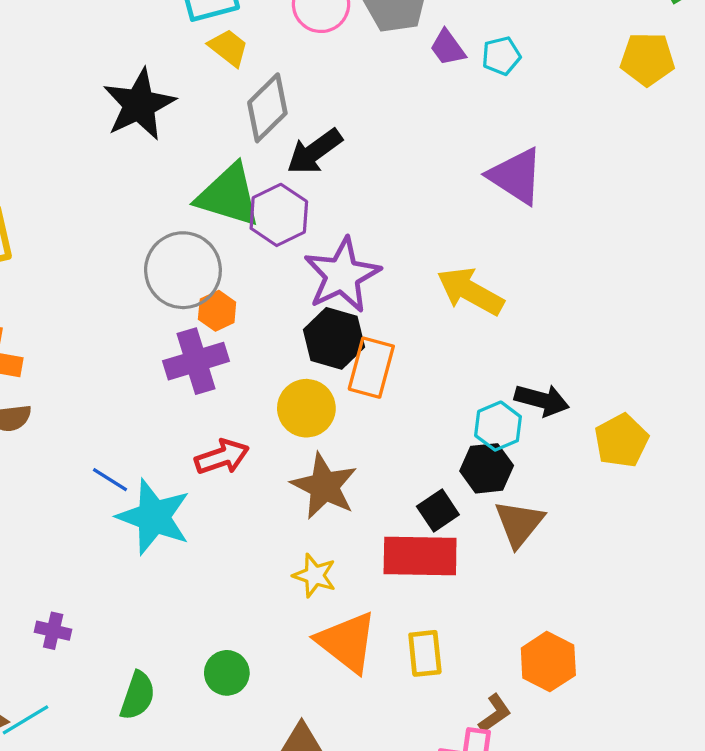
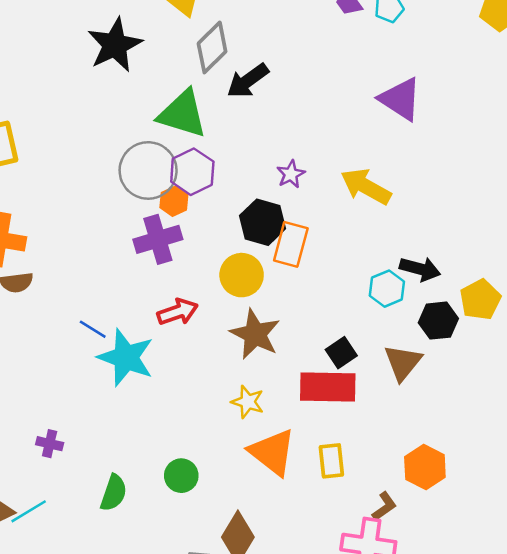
purple hexagon: (279, 215) -> (192, 172), moved
purple star: (342, 275) -> (291, 174), moved, size x0.5
black hexagon: (487, 468) -> (438, 321), moved

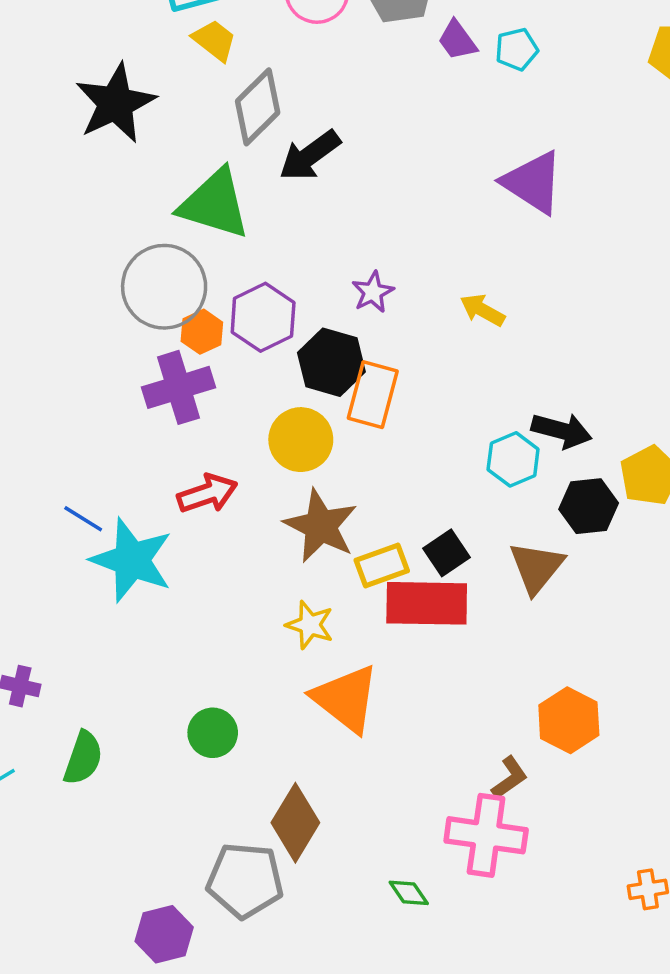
purple hexagon: (192, 172) -> (263, 317), moved
yellow arrow: (366, 186) -> (482, 310), size x0.6
yellow rectangle: (331, 461) -> (382, 566), moved, turned 76
green semicircle: (114, 493) -> (83, 758), moved

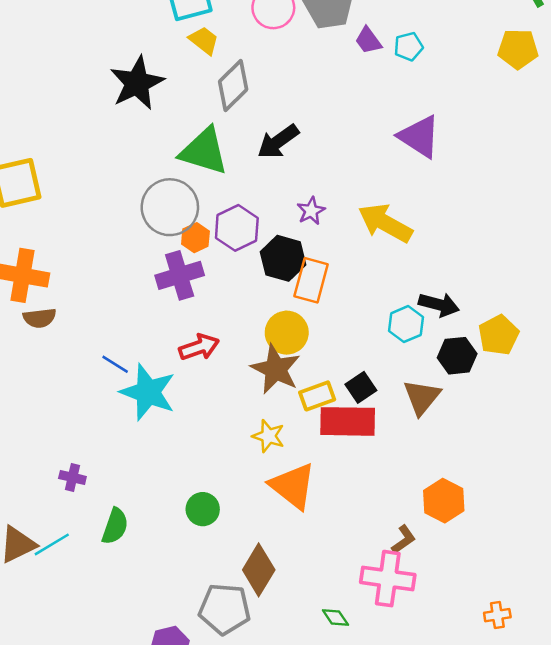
black arrow: (310, 155) -> (278, 141), moved
yellow arrow: (482, 310) -> (385, 223), size x1.8
yellow circle: (301, 440) -> (287, 333), moved

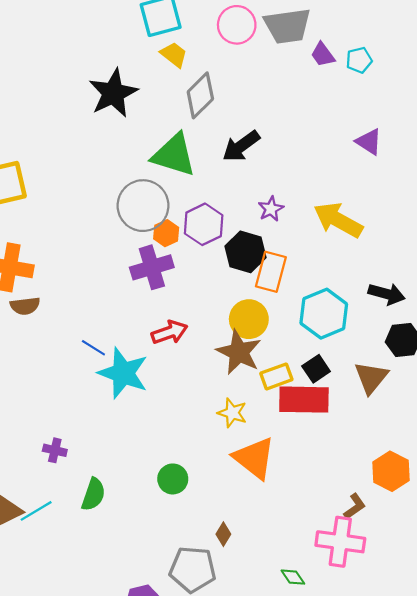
purple triangle: (419, 137) -> (369, 142), size x0.7
cyan hexagon: (406, 324) -> (324, 314), moved, size x1.5
brown diamond: (259, 570) -> (223, 534), size x0.5

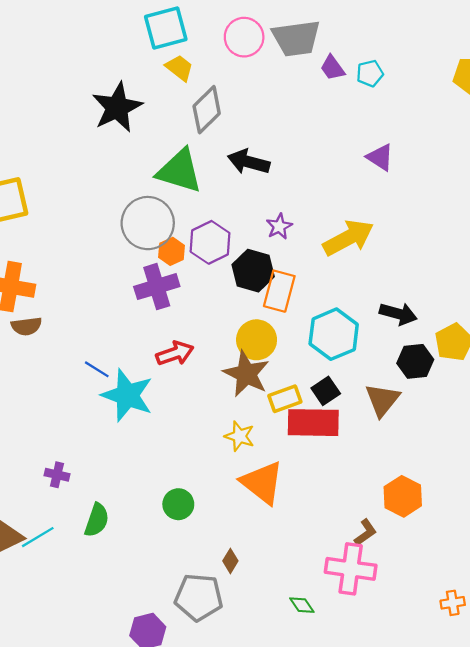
black arrow: (241, 146) -> (249, 162), turned 51
yellow arrow: (338, 220) -> (348, 238), turned 123

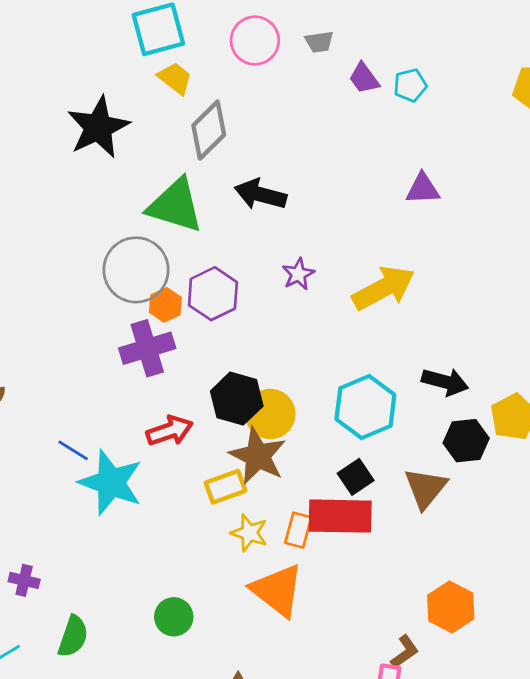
gray trapezoid: (296, 38) -> (319, 42), size x0.5
purple triangle: (380, 157) -> (423, 189), turned -36
black hexagon: (253, 271) -> (237, 399), moved
orange rectangle: (279, 291) -> (298, 530), moved, size x0.7
yellow rectangle: (285, 399) -> (226, 487), moved

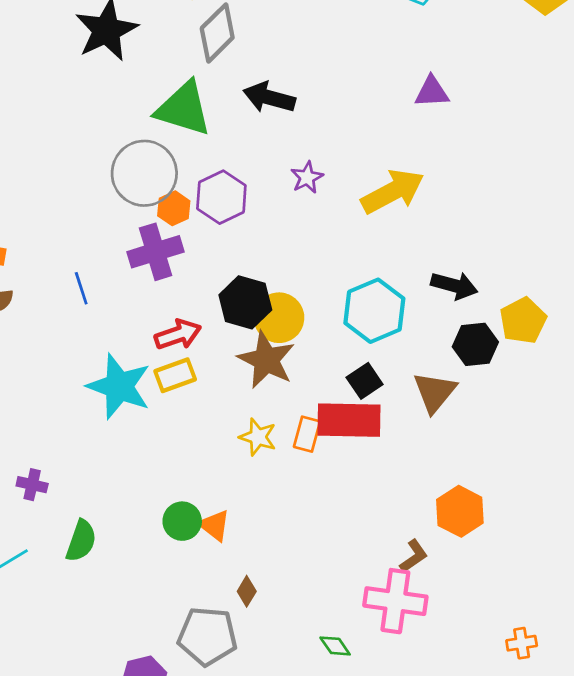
blue line: (73, 450) -> (81, 288), moved, turned 40
yellow rectangle: (226, 487) -> (175, 375), moved
orange triangle: (277, 590) -> (214, 525), moved, size x0.6

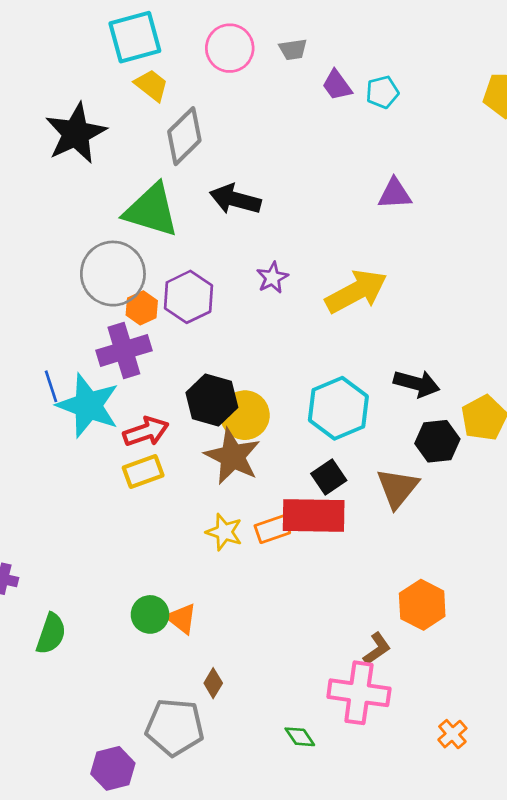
cyan star: (119, 386) -> (88, 406), moved
orange rectangle: (307, 434) -> (272, 529), turned 56
orange cross: (522, 643) -> (452, 734), moved, turned -32

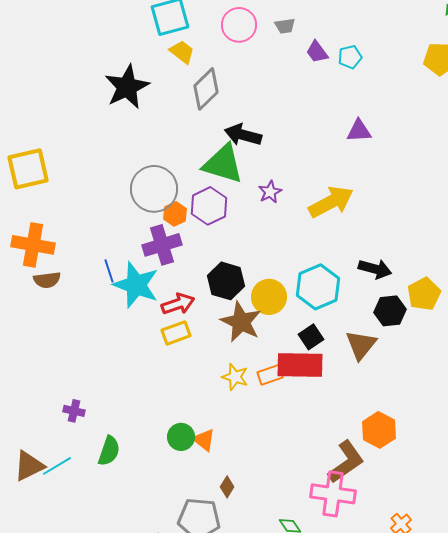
green triangle: (151, 210) -> (223, 164), moved
yellow circle: (245, 415) -> (269, 297), moved
brown L-shape: (377, 649) -> (346, 462), size x1.8

